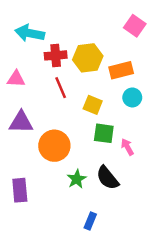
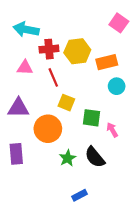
pink triangle: (16, 79) -> (25, 68), moved
yellow square: (93, 105) -> (66, 103), moved
purple rectangle: (20, 190) -> (16, 154), moved
blue rectangle: (90, 221) -> (80, 195), turned 40

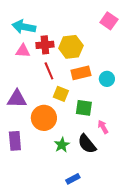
orange rectangle: (107, 62) -> (81, 73), moved
pink triangle: (25, 68) -> (23, 51), moved
pink arrow: (112, 130) -> (103, 127), moved

